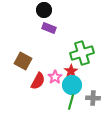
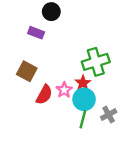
purple rectangle: (49, 28) -> (36, 33), moved
gray cross: (93, 98) -> (109, 115), turned -32

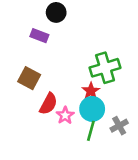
pink star: (64, 90) -> (65, 115), moved

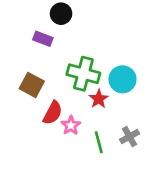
green cross: (105, 68) -> (83, 74), moved, turned 32
cyan circle: (92, 109) -> (122, 79), moved
green line: (91, 131) -> (99, 142), turned -30

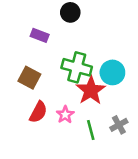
black circle: (61, 14) -> (70, 12), moved
red star: (99, 99) -> (91, 90), size x1.6
red semicircle: (53, 113) -> (38, 112), moved

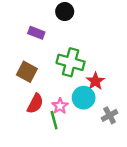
cyan circle: (112, 72) -> (84, 98), moved
red star: (91, 90) -> (95, 81), moved, size x0.7
green line: (91, 130) -> (54, 120), moved

